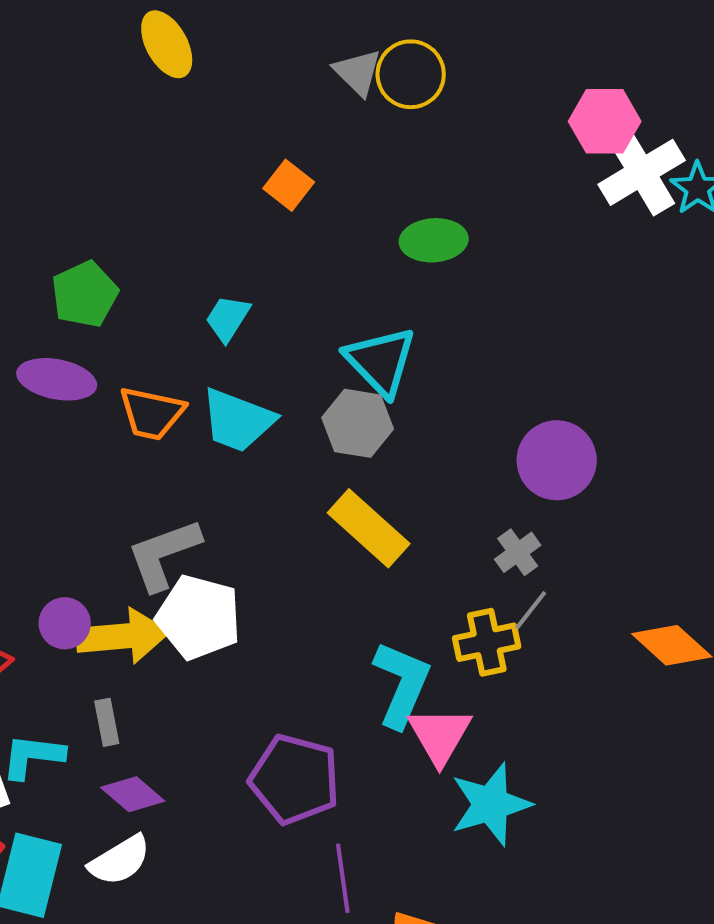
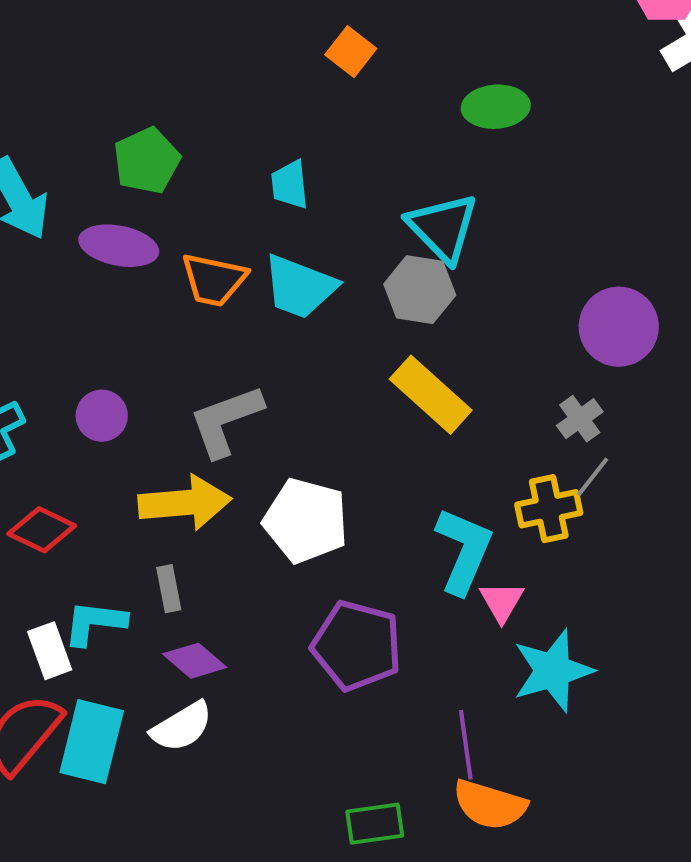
cyan trapezoid: (228, 318) -> (290, 185), turned -38
white pentagon: (199, 617) -> (306, 521), moved
purple circle: (65, 623) -> (102, 416), moved
pink triangle: (440, 735) -> (502, 602), size x0.7
purple line: (343, 878) -> (466, 745), moved

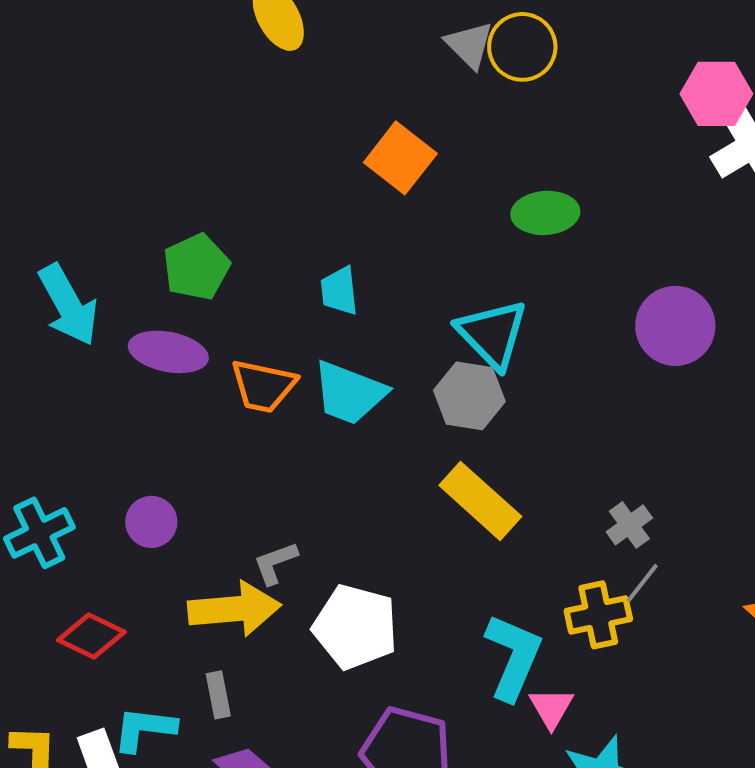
orange square: (351, 52) -> (400, 158), size x1.4
purple circle: (619, 327) -> (675, 326), moved
gray L-shape: (226, 421) -> (275, 563), moved, size x0.6

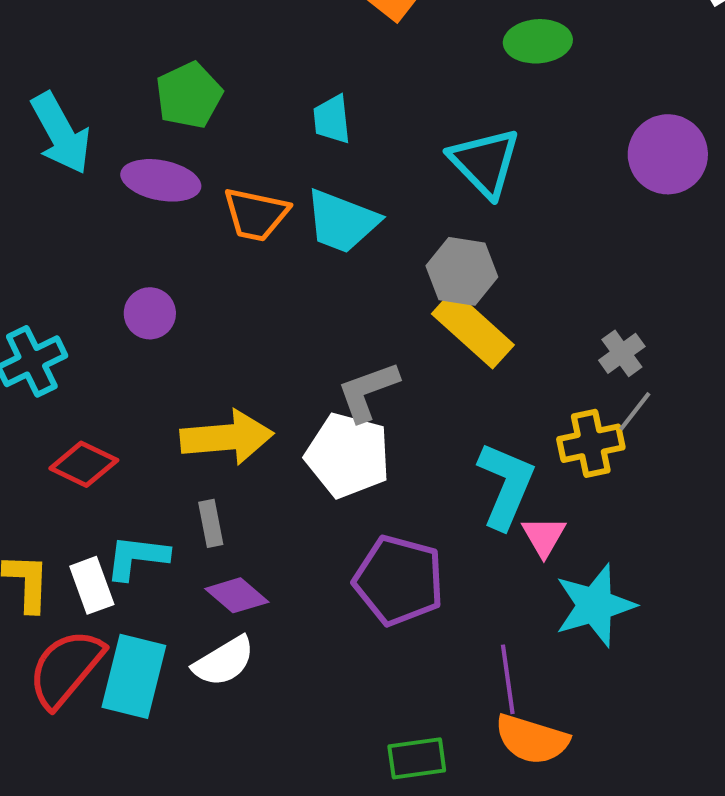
gray hexagon: (469, 396) -> (462, 271), moved
purple circle: (151, 522) -> (150, 313), moved
gray L-shape: (275, 563) -> (368, 391), moved, size x1.4

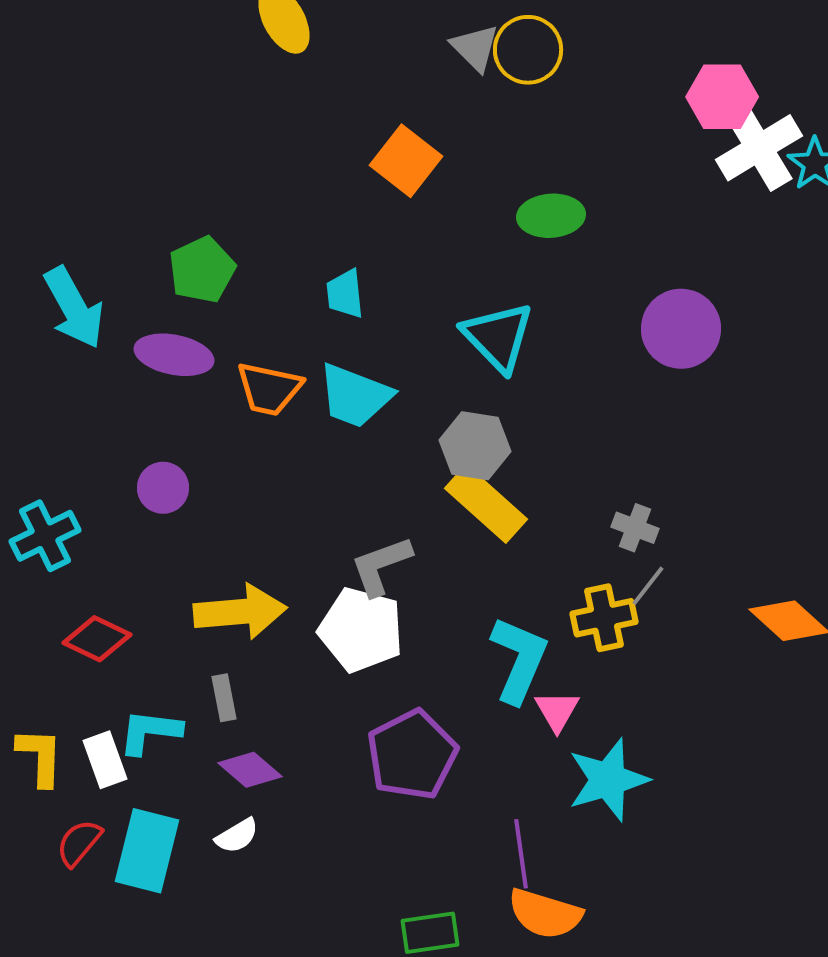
gray cross: (622, 353) -> (635, 528), turned -33
purple pentagon: (399, 580) -> (412, 755), turned 30
white semicircle: (224, 661) -> (237, 836), size x0.7
red semicircle: (66, 668) -> (79, 843), size x0.6

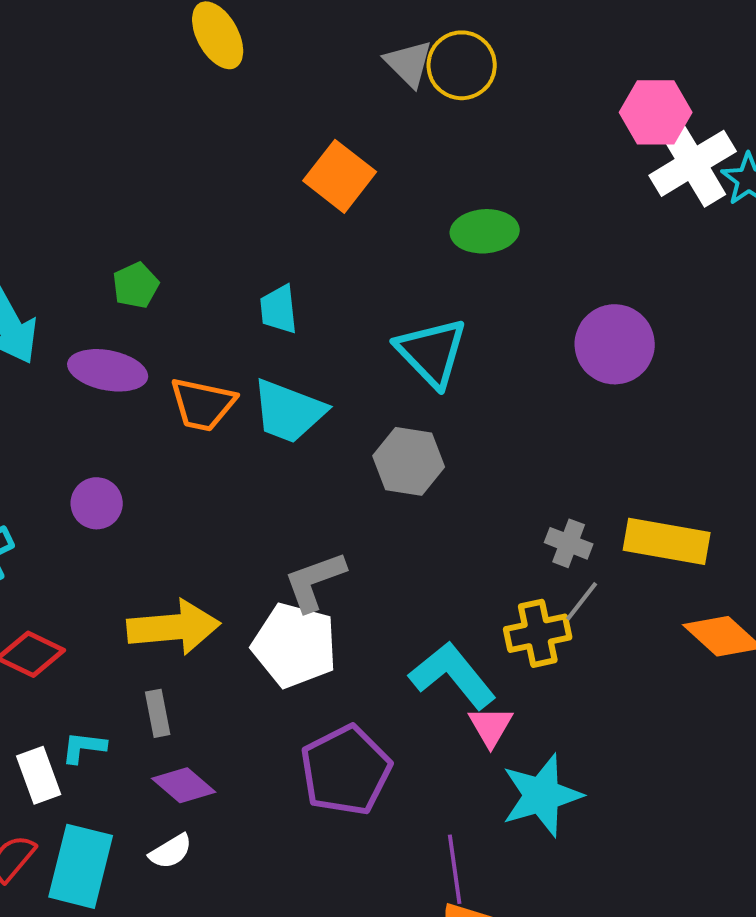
green pentagon: (202, 270) -> (136, 285), size x0.7
yellow rectangle: (486, 504) -> (667, 541), moved, turned -32
cyan L-shape: (519, 660) -> (453, 675), turned -62
cyan L-shape: (150, 732) -> (84, 747), size x0.7

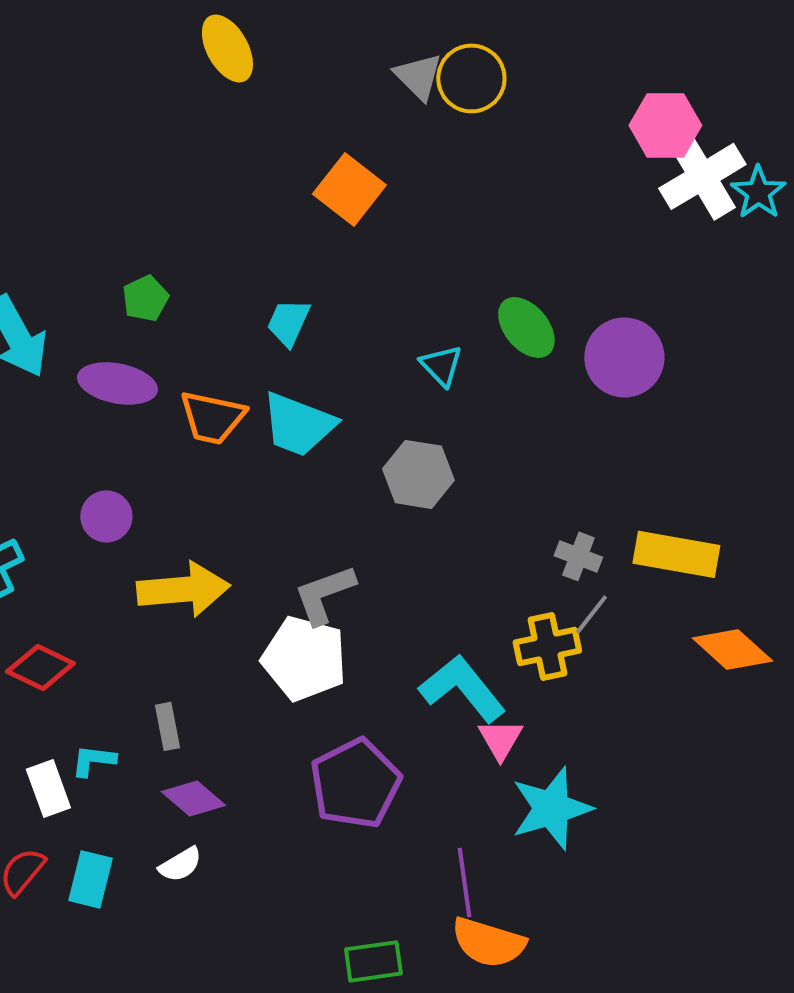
green ellipse: (485, 231) -> (526, 327), moved, turned 54
cyan trapezoid: (279, 309) -> (288, 322), turned 30
cyan triangle: (432, 352) -> (441, 365), size x0.6
yellow arrow: (174, 627) -> (183, 589), moved
cyan rectangle: (81, 866) -> (90, 879), size x0.7

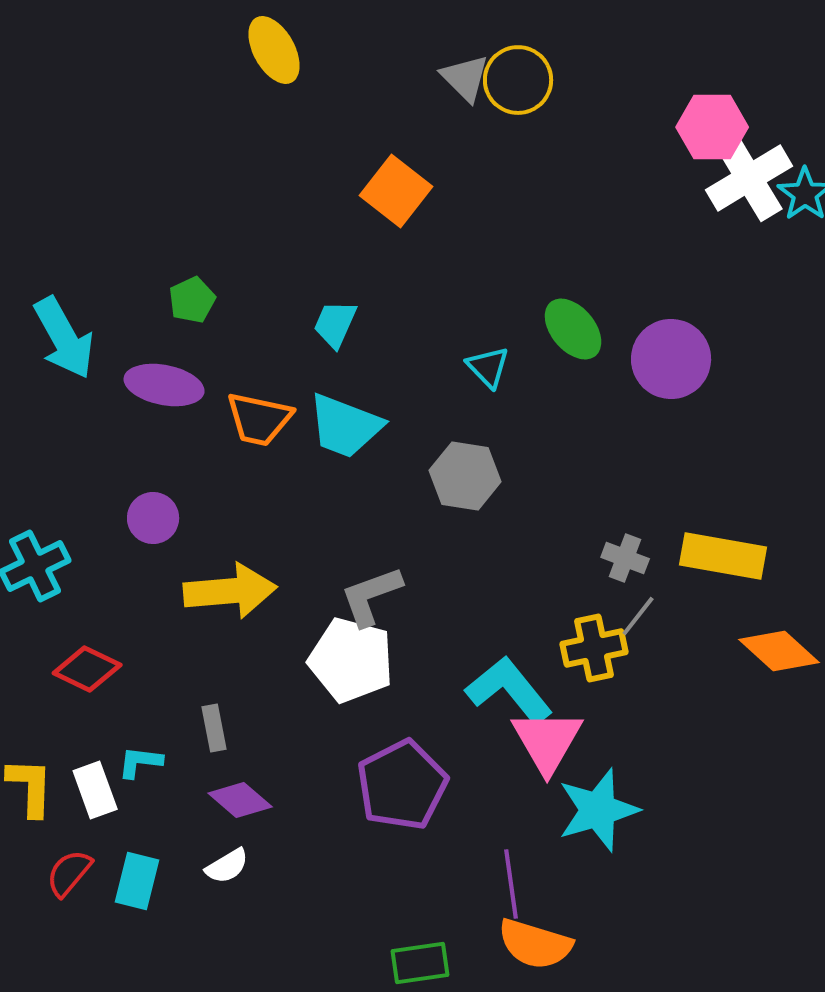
pink triangle: (500, 739) -> (547, 741), size x1.6

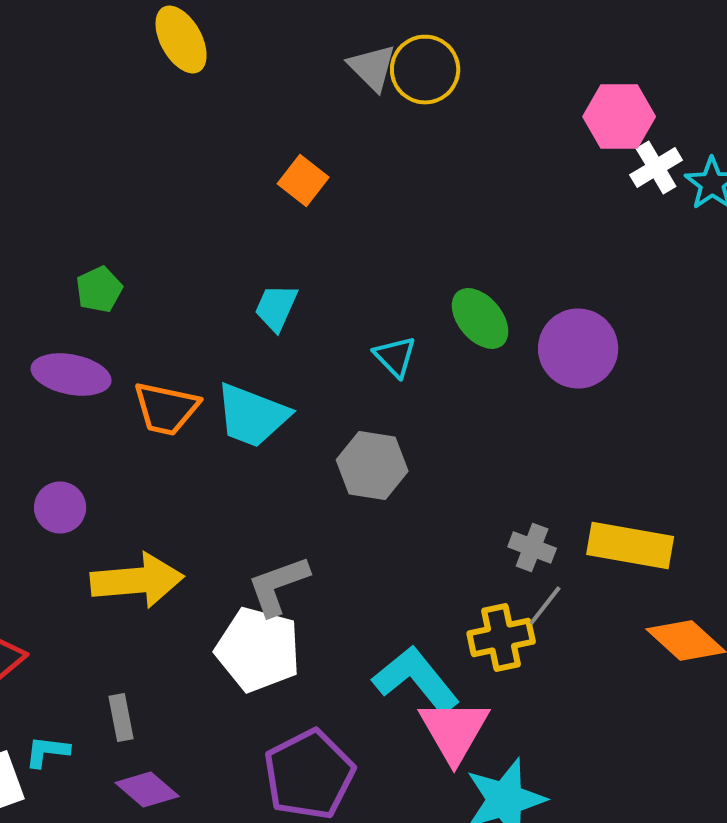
white cross: (749, 178) -> (656, 168), size x0.6
orange square: (396, 191) -> (303, 180), size x0.7
cyan trapezoid: (335, 324) -> (276, 308), moved

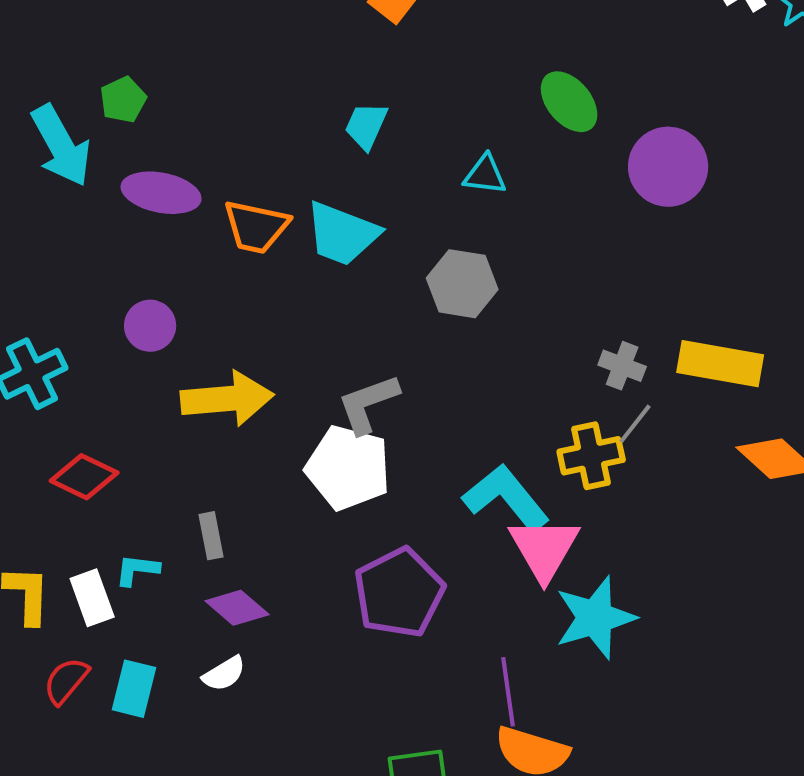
green pentagon: (99, 290) -> (123, 100), moved
green ellipse: (480, 318) -> (569, 102), moved
cyan triangle: (395, 356) -> (485, 175), turned -39

